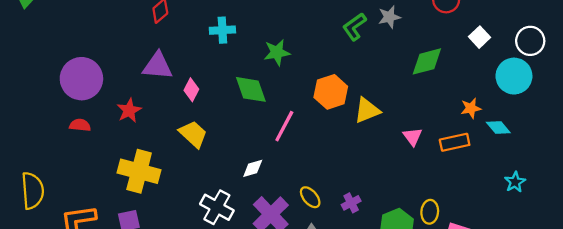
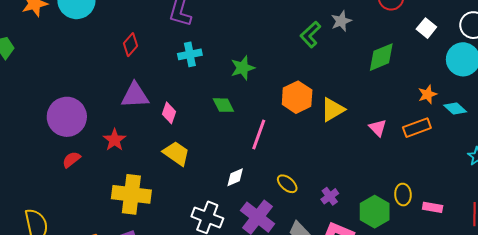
green diamond: (251, 89) -> (223, 105), size x0.7
red semicircle: (80, 125) -> (71, 160), turned -36
yellow ellipse: (310, 197) -> (287, 184), moved

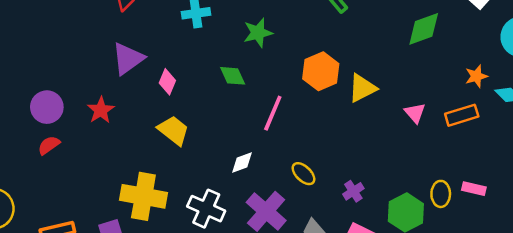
purple triangle: (135, 95) -> (128, 59), turned -36
purple circle: (67, 117) -> (47, 107), moved, size x0.7
red semicircle: (71, 160) -> (49, 145), moved
yellow cross: (131, 194) -> (143, 196), moved
pink rectangle: (433, 207) -> (474, 189), moved

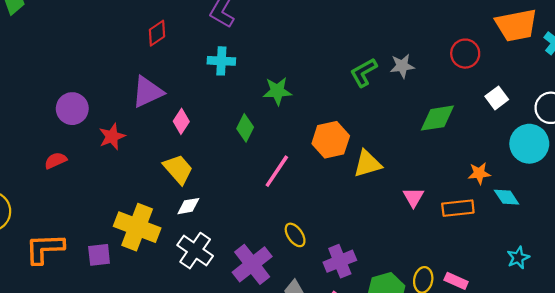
green diamond: (233, 76) -> (245, 128), turned 40
purple circle: (47, 107) -> (72, 109), moved
white diamond: (242, 163) -> (188, 206), moved
purple cross: (353, 191) -> (340, 261), size x1.5

